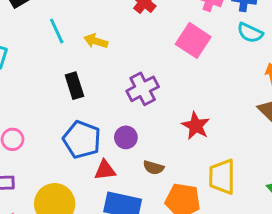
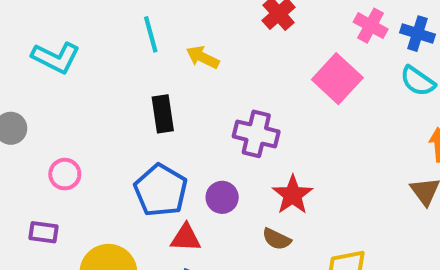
purple cross: (143, 89) -> (256, 134), turned 32
red star: (196, 126) -> (293, 195), moved
brown semicircle: (153, 168) -> (277, 239), moved

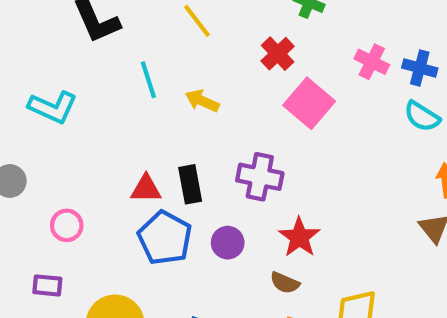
pink square: (337, 79) -> (309, 103), moved
black rectangle: (163, 114) -> (190, 184), moved
red triangle: (186, 238) -> (146, 189), moved

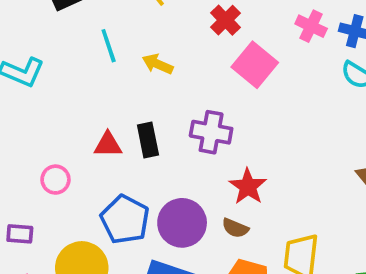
pink circle: (67, 225) -> (55, 180), moved
blue pentagon: (165, 238) -> (125, 219), moved
purple circle: (228, 243) -> (182, 223), moved, size x1.6

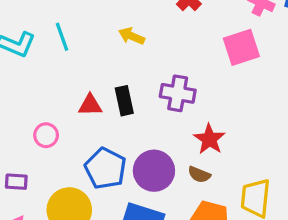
cyan line: (109, 46) -> (62, 37), moved
pink square: (255, 65) -> (241, 47), moved, turned 33

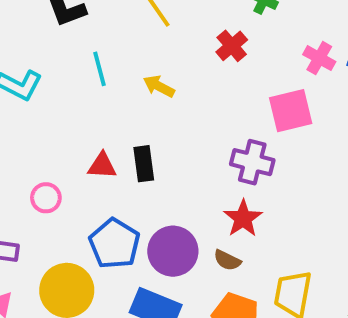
cyan line: (62, 37) -> (99, 69), moved
purple cross: (178, 93) -> (252, 162), moved

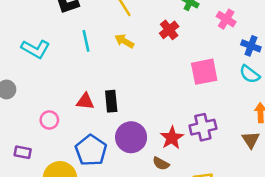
pink cross: (319, 58) -> (226, 19), moved
yellow arrow: (159, 86) -> (124, 41), moved
purple cross: (252, 162) -> (203, 127), moved, turned -30
purple circle: (173, 251) -> (131, 137), moved

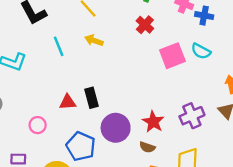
red cross: (169, 30) -> (145, 25), moved
blue cross: (251, 46) -> (204, 16), moved
cyan semicircle: (250, 74) -> (201, 51), moved
purple cross: (203, 127) -> (192, 116), moved

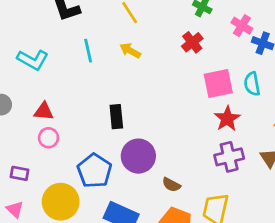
cyan semicircle: (201, 51) -> (252, 84), turned 42
red triangle: (68, 102) -> (44, 111), moved
red star: (153, 122) -> (227, 119), moved

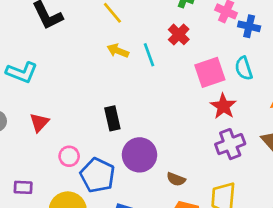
cyan line: (88, 51) -> (149, 55), moved
red triangle: (44, 111) -> (39, 122), turned -45
pink circle: (48, 138) -> (69, 156), moved

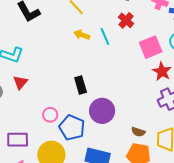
red triangle: (39, 122) -> (20, 82), moved
brown semicircle: (176, 179) -> (138, 132), moved
purple rectangle: (23, 187) -> (18, 140), size x1.5

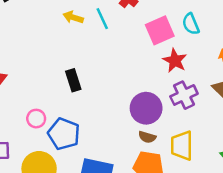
purple circle: (102, 111) -> (146, 108), moved

